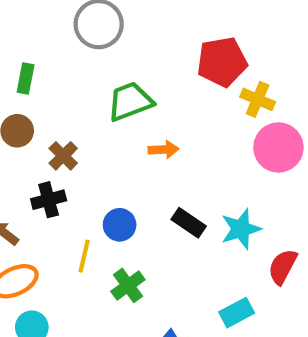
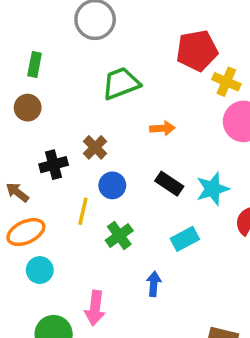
orange arrow: (163, 150) -> (162, 128), moved
brown cross: (63, 156) -> (95, 147), moved
cyan rectangle: (237, 313) -> (185, 239), moved

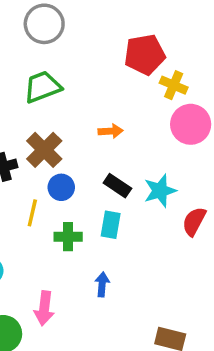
green trapezoid: (121, 83) -> (42, 87), moved
brown cross: (95, 147) -> (44, 150), size x1.5
green cross: (119, 235) -> (68, 237), turned 36
cyan rectangle: (185, 239) -> (111, 225), moved, turned -52

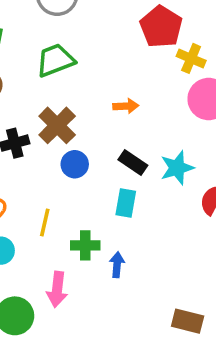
red pentagon: (145, 54) -> (161, 27), turned -30
yellow line: (32, 213) -> (45, 222), moved
green cross: (68, 237) -> (85, 245), moved

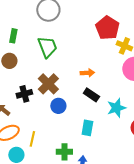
green trapezoid: (55, 60) -> (47, 47), turned 90
black rectangle: (133, 162) -> (91, 95), moved
yellow line: (45, 222) -> (32, 139), moved

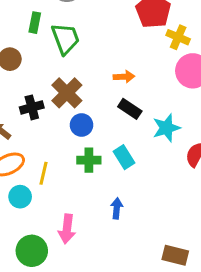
green rectangle: (13, 36) -> (35, 23), moved
cyan rectangle: (87, 128) -> (124, 157), turned -42
green cross: (64, 152) -> (89, 160), moved

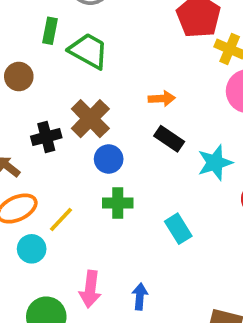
green trapezoid: (65, 39) -> (88, 51), turned -40
cyan rectangle: (124, 157) -> (178, 229), moved
yellow line: (43, 173) -> (61, 220), turned 30
blue arrow: (117, 208) -> (140, 297), moved

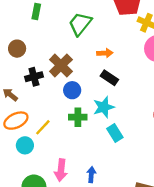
green trapezoid: (88, 51) -> (80, 24), moved, turned -80
brown circle: (19, 77) -> (17, 49), moved
cyan star: (215, 163) -> (104, 107), moved

